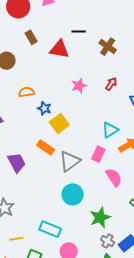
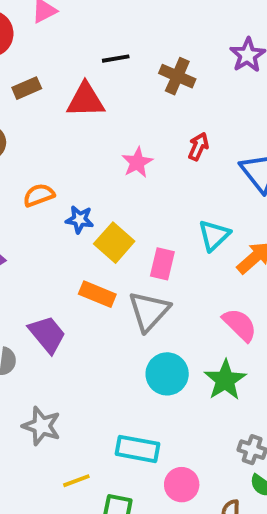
brown rectangle: (31, 37) -> (27, 88), turned -72
pink rectangle: (98, 154) -> (162, 264), moved
green star: (100, 217) -> (225, 380), moved

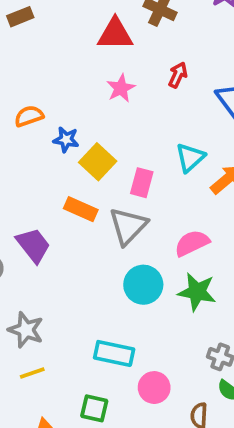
red triangle: (86, 100) -> (115, 34), moved
pink semicircle: (240, 325) -> (192, 243), moved, turned -72
green star: (225, 380) -> (197, 292), turned -30
yellow line: (76, 481) -> (32, 373), moved

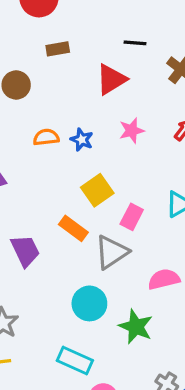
red triangle: (115, 34) -> (111, 79), moved, turned -44
blue star: (66, 140) -> (82, 140), moved
cyan circle: (143, 285) -> (89, 303), moved
green star: (197, 292) -> (136, 327), moved

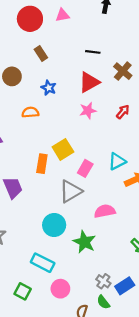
brown rectangle: (58, 49) -> (41, 54), turned 64
red triangle: (111, 79) -> (89, 82), moved
blue star: (82, 140) -> (49, 88), moved
orange rectangle: (73, 228) -> (42, 164), moved, turned 60

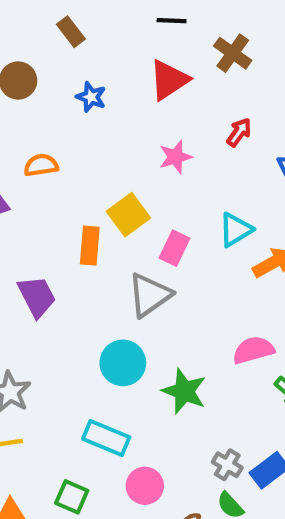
pink star: (88, 111) -> (175, 157), moved
orange semicircle: (30, 112) -> (41, 165), moved
pink semicircle: (105, 211) -> (253, 350), moved

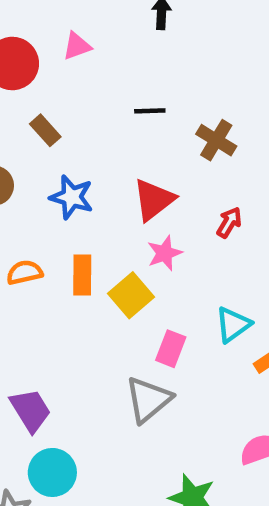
red triangle: (169, 80) -> (154, 200), moved
blue star: (91, 97) -> (72, 197), size x1.4
yellow square: (128, 215) -> (131, 295), moved
orange rectangle: (90, 246) -> (82, 275), moved
cyan circle: (123, 363) -> (52, 472), moved

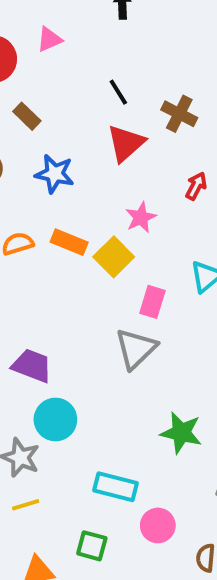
black line: (150, 111) -> (118, 92), turned 64
red triangle: (154, 200) -> (126, 143), moved
orange rectangle: (82, 275) -> (69, 242), turned -64
purple trapezoid: (30, 410) -> (32, 366), turned -33

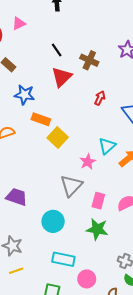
pink star: (141, 217) -> (88, 162), moved
orange rectangle: (69, 242) -> (41, 119), moved
pink rectangle: (152, 302) -> (98, 201), moved
cyan circle: (55, 419) -> (53, 221), moved

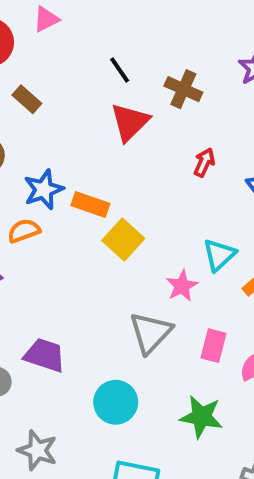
blue star: (24, 95) -> (44, 189), moved, turned -30
pink rectangle: (98, 201) -> (214, 346), moved

